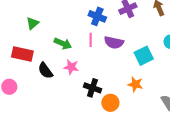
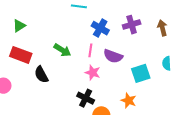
green triangle: (33, 23) -> (19, 26), moved
pink star: (71, 67) -> (93, 73), moved

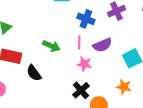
purple semicircle: (113, 56) -> (102, 45), turned -36
black cross: (86, 98) -> (81, 90), turned 30

